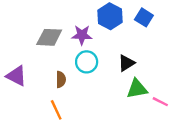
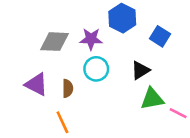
blue square: (144, 17) -> (160, 36), moved
purple triangle: (16, 76) -> (36, 84), moved

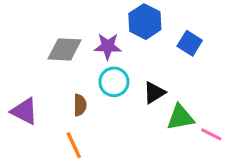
black triangle: (140, 70) -> (154, 93), moved
purple triangle: (36, 84) -> (24, 111), moved

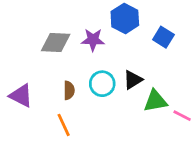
cyan circle: (114, 82) -> (102, 84), moved

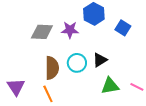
brown semicircle: (69, 90) -> (52, 68), size x1.6
purple triangle: (21, 96) -> (16, 87), moved, turned 30
green triangle: (155, 101) -> (110, 86), moved

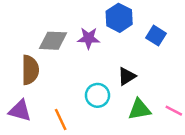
cyan circle: (77, 63) -> (97, 95), moved
brown semicircle: (52, 68) -> (30, 70), moved
purple triangle: (16, 87) -> (20, 111), turned -42

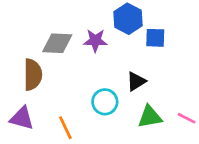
blue square: (156, 36) -> (155, 38), moved, turned -30

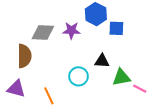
black triangle: (136, 81) -> (102, 61), turned 35
green triangle: (150, 117) -> (121, 77), moved

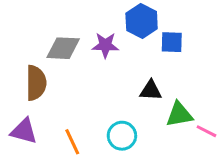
cyan circle: (79, 76) -> (122, 136), moved

